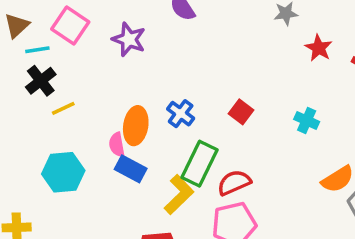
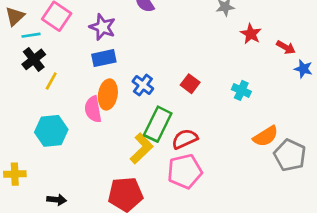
yellow line: (63, 108) -> (51, 81), turned -36
pink semicircle: (117, 145) -> (93, 109), size x1.4
blue rectangle: (131, 169) -> (104, 58), moved, turned -40

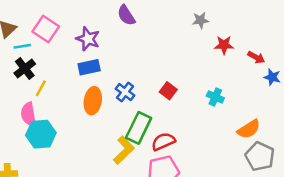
red star: (251, 34) -> (224, 45), turned -30
pink semicircle: (93, 109) -> (28, 114), moved
orange semicircle: (266, 136) -> (249, 129), moved

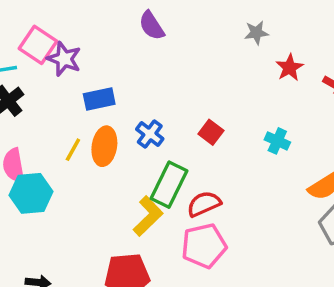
purple star: (88, 39) -> (64, 59), moved
red star: (224, 45) -> (290, 68), turned -30
yellow line: (41, 88) -> (73, 150), moved

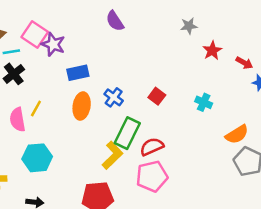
yellow line: (73, 150) -> (36, 108), moved
cyan hexagon: (31, 193) -> (37, 158), moved

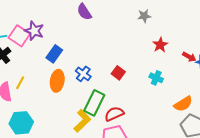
pink square: (35, 35) -> (19, 36), moved
red star: (212, 51) -> (160, 45), moved
red arrow: (244, 63) -> (189, 57), moved
blue rectangle: (78, 73) -> (54, 54), turned -42

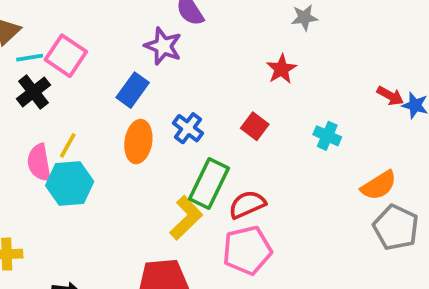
purple star: (34, 31) -> (163, 46), moved
red star: (160, 45) -> (281, 69), moved
cyan hexagon: (21, 123) -> (70, 184), moved

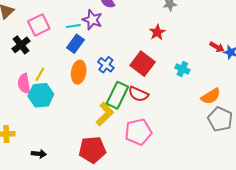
pink square: (66, 56) -> (39, 25), turned 30
cyan line: (30, 58) -> (73, 26), moved
red square: (255, 126) -> (143, 64), size x1.6
red semicircle: (247, 205) -> (138, 94), moved, turned -132

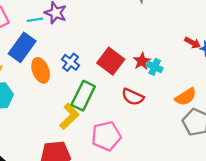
red star: (157, 32) -> (142, 61), moved
blue rectangle: (75, 44) -> (22, 47), moved, size x1.4
orange ellipse: (79, 72) -> (41, 70), turned -30
red semicircle: (138, 94) -> (133, 97), moved

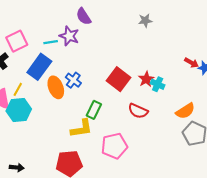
blue cross: (71, 62) -> (73, 80), moved
green rectangle: (83, 96) -> (94, 110), size x0.7
yellow L-shape: (69, 116) -> (81, 128), turned 35

